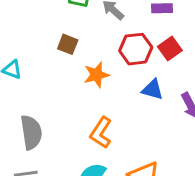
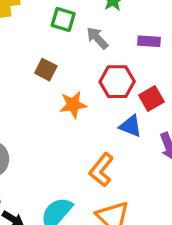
red square: (170, 48) -> (151, 99), moved
orange L-shape: (101, 133) -> (101, 170), moved

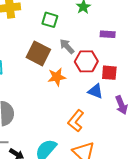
gray arrow: (97, 38) -> (67, 46), moved
brown square: (46, 70) -> (38, 53), size x1.6
red square: (151, 99) -> (109, 73), turned 35

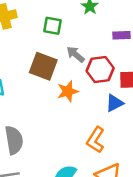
blue triangle: (95, 91) -> (114, 103), turned -42

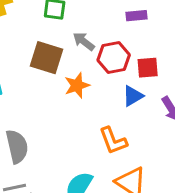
orange L-shape: (96, 140) -> (113, 141), turned -50

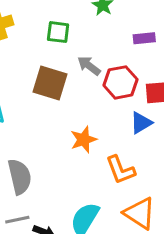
orange star: (77, 85) -> (84, 140), moved

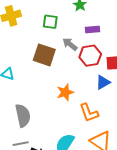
purple rectangle: (144, 38) -> (92, 30), moved

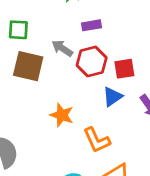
green square: (50, 22) -> (18, 30), moved
orange star: (65, 92) -> (62, 115), turned -30

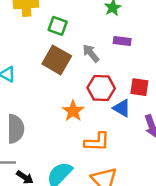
red hexagon: (92, 61) -> (101, 88), moved
blue triangle: (112, 97) -> (122, 108), turned 48
orange L-shape: (97, 140) -> (97, 142), turned -80

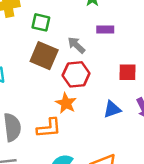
red hexagon: (101, 88) -> (76, 74), moved
blue triangle: (122, 108) -> (112, 109), moved, turned -42
orange L-shape: (97, 142) -> (49, 128), moved

